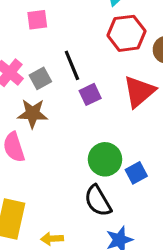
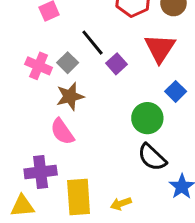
blue square: (136, 173) -> (176, 91), moved

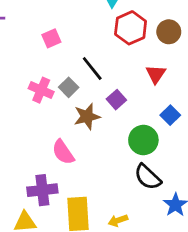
red triangle: (160, 48) -> (156, 74), size x0.7
purple square: (117, 64) -> (116, 100), moved
brown star: (70, 96) -> (87, 117), moved

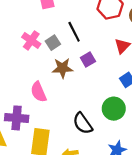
green circle: (143, 140) -> (114, 109), moved
black semicircle: (148, 177) -> (83, 123), moved

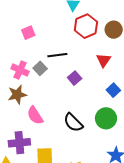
black line: (74, 32) -> (57, 55), turned -60
brown star: (62, 68) -> (17, 95), moved
black semicircle: (83, 123) -> (73, 123), moved

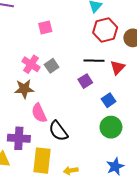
black line: (57, 55) -> (94, 61), moved
blue square: (113, 90) -> (109, 100), moved
black semicircle: (73, 123) -> (58, 131), moved

